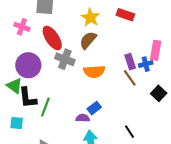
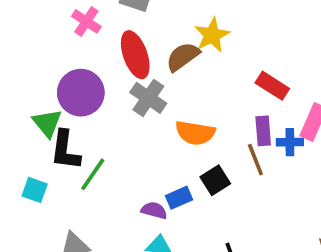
red rectangle: (125, 15) -> (272, 86), moved
brown semicircle: (88, 40) -> (183, 57), moved
black square: (159, 93) -> (215, 180), moved

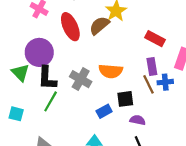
gray cross: (148, 98) -> (81, 79), moved
blue cross: (290, 142) -> (165, 82), moved
black L-shape: (65, 150) -> (47, 78), moved
black square: (215, 180) -> (125, 99), turned 30
purple semicircle: (154, 210) -> (138, 120), moved

